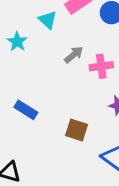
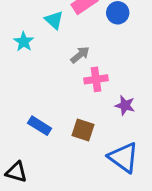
pink cross: (101, 66) -> (96, 79), moved
blue rectangle: (26, 110) -> (40, 126), moved

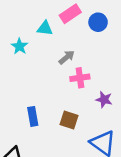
cyan triangle: (54, 20) -> (45, 28), turned -35
blue rectangle: (40, 126) -> (33, 116), turned 48

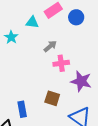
purple star: (104, 100) -> (81, 81), size x1.5
blue rectangle: (33, 116) -> (22, 109), moved

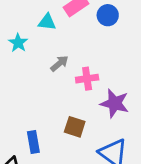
gray arrow: (50, 46) -> (59, 63), moved

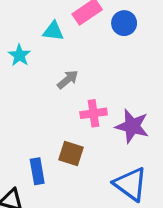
pink cross: (87, 79) -> (94, 113), moved
brown square: (75, 127) -> (71, 154), moved

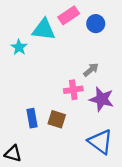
cyan triangle: (53, 31) -> (44, 30), size x1.5
gray arrow: (68, 79) -> (91, 70), moved
blue rectangle: (37, 171) -> (32, 118), moved

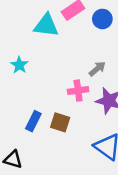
cyan star: (19, 47) -> (19, 65), moved
blue rectangle: (32, 118) -> (33, 121), turned 36

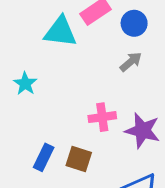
gray arrow: (97, 69) -> (131, 62), moved

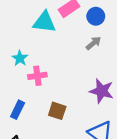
pink cross: (102, 117) -> (37, 76), moved
blue rectangle: (44, 157) -> (18, 110), moved

